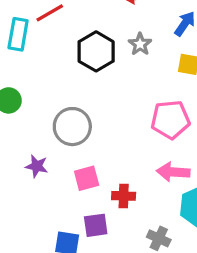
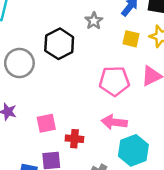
black hexagon: (96, 51) -> (59, 44), moved
gray circle: (72, 127) -> (19, 63), moved

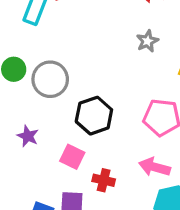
black hexagon: (59, 44) -> (94, 116), moved
pink square: (46, 123) -> (72, 157), turned 30

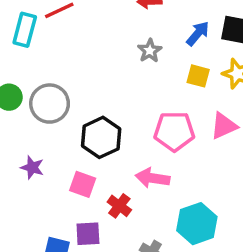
pink arrow: (155, 167) -> (152, 178), moved
red cross: (104, 180) -> (119, 206), turned 30

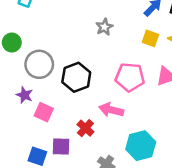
gray star: (150, 51) -> (104, 27), moved
gray circle: (50, 104) -> (39, 64), moved
pink square: (83, 184) -> (44, 112), moved

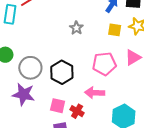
purple star: (24, 95) -> (24, 94), size x1.6
pink square: (44, 112) -> (58, 106), moved

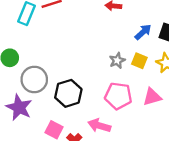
gray star: (76, 28) -> (117, 61), moved

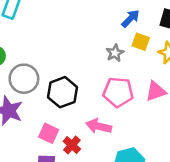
blue arrow: (143, 32) -> (131, 19), moved
yellow square: (139, 61) -> (141, 42), moved

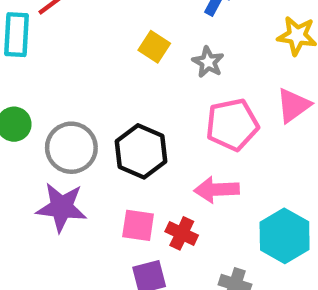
yellow square: (141, 42) -> (154, 47), moved, turned 30

